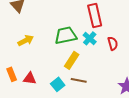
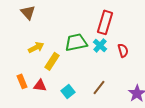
red rectangle: (95, 15) -> (105, 22), turned 30
yellow rectangle: (72, 60) -> (52, 61), moved
brown line: (79, 80) -> (99, 87), moved, turned -63

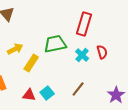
cyan cross: (100, 45) -> (82, 55), moved
red triangle: (40, 85) -> (29, 95), moved

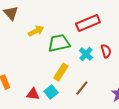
red rectangle: (84, 24) -> (88, 23), turned 50
yellow arrow: (15, 49) -> (36, 31), moved
yellow rectangle: (31, 63) -> (61, 72), moved

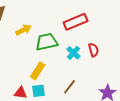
yellow rectangle: (61, 72) -> (38, 71), moved
cyan square: (51, 92) -> (39, 91), turned 32

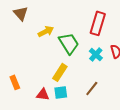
red rectangle: (76, 22) -> (98, 23), turned -50
green trapezoid: (47, 42) -> (69, 43), turned 70

